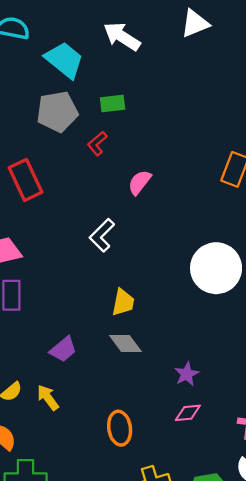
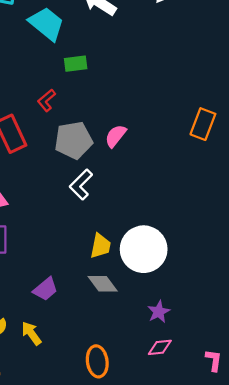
green rectangle: (113, 104) -> (76, 64), moved
gray pentagon: (57, 112) -> (73, 140), moved
red L-shape: (97, 143) -> (47, 100), moved
white circle: (216, 268) -> (144, 249), moved

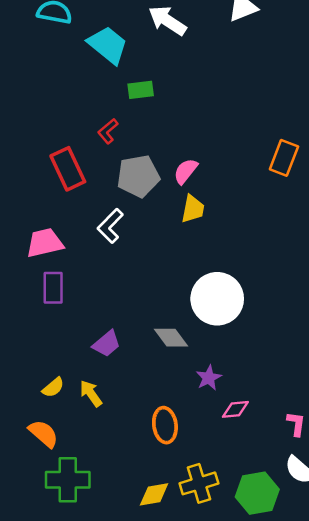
white L-shape: (81, 184) -> (110, 226), moved
yellow trapezoid: (100, 246) -> (193, 209), moved
purple star: (159, 312) -> (209, 378), moved

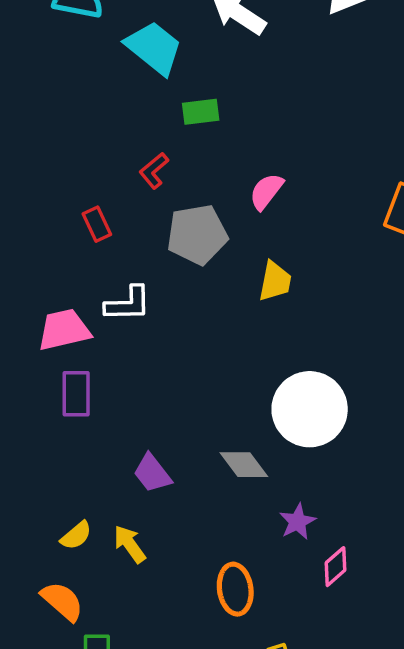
red rectangle: (68, 169) -> (97, 224), size x0.6
pink semicircle: (186, 171) -> (266, 191), moved
white L-shape: (110, 226) -> (128, 304), moved, turned -136
purple trapezoid: (107, 344) -> (152, 473), turned 92
pink diamond: (235, 409) -> (336, 567), turned -36

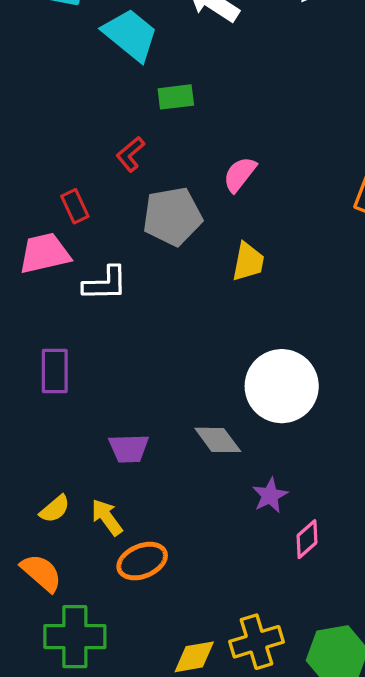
pink trapezoid: (64, 330) -> (45, 253), moved
purple trapezoid: (152, 473) -> (129, 448), turned -54
orange ellipse: (235, 589) -> (142, 561), moved, turned 75

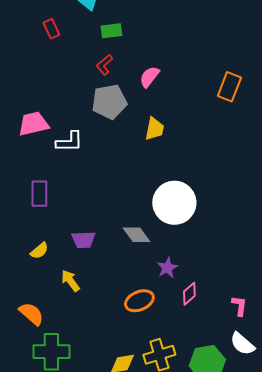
red L-shape: (130, 154) -> (104, 65), moved
red rectangle: (75, 206) -> (51, 29), moved
yellow semicircle: (55, 509) -> (39, 251), moved
orange ellipse: (142, 561) -> (139, 301), moved

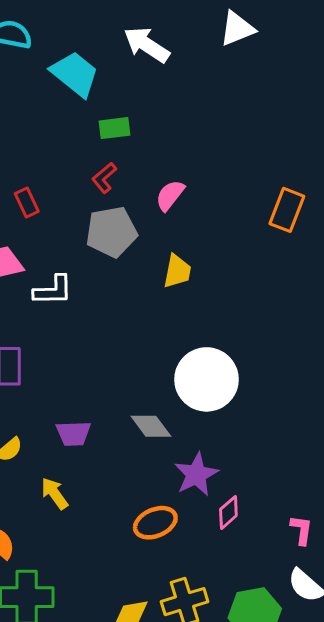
red rectangle: (51, 29) -> (27, 203), moved
purple star: (167, 268) -> (196, 474), size x1.4

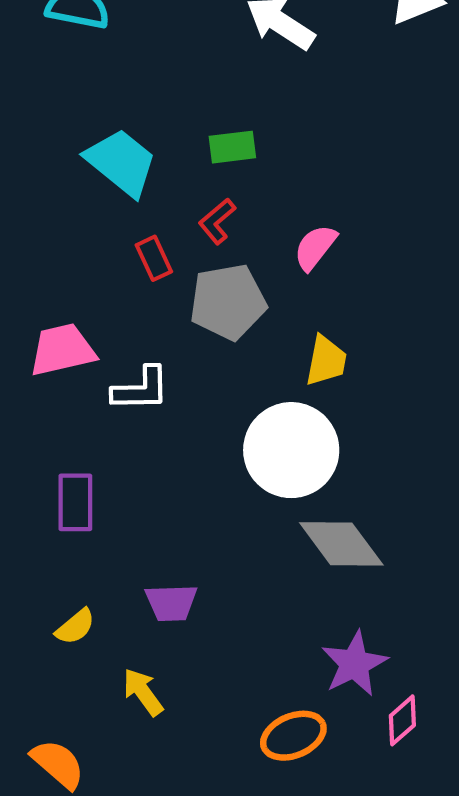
cyan trapezoid: (75, 74) -> (121, 162), moved
red rectangle: (27, 203) -> (154, 258), moved
white circle: (206, 379) -> (291, 450), moved
gray diamond: (151, 426) -> (341, 544), moved, size x1.4

